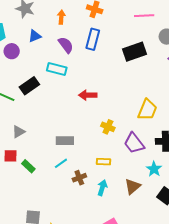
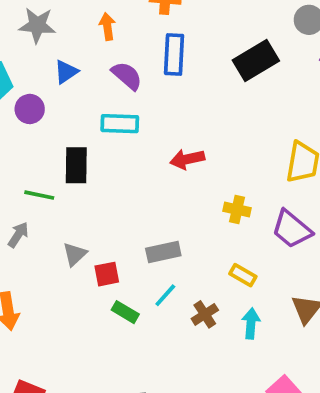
black rectangle: (29, 86) -> (76, 165), turned -42
red square: (10, 156) -> (107, 274), moved
yellow rectangle: (104, 162) -> (243, 275), turned 40
green rectangle: (28, 166) -> (125, 312), moved

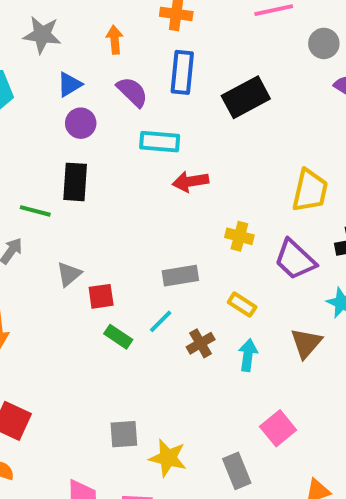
black rectangle: (256, 60) -> (246, 97), moved
purple circle: (30, 109) -> (81, 123), moved
cyan rectangle: (120, 124) -> (160, 142), moved
gray rectangle: (163, 252) -> (180, 276), moved

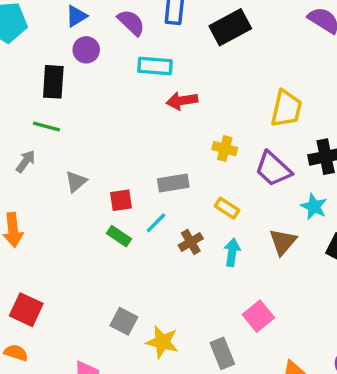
black rectangle: (75, 182) -> (53, 82), moved
red square: (101, 296) -> (121, 200), moved
gray square: (124, 434) -> (124, 321), turned 32

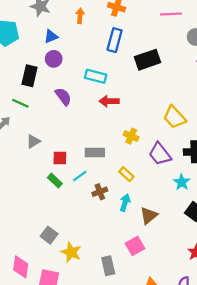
purple semicircle: (131, 23) -> (63, 97), moved
yellow trapezoid: (286, 109) -> (174, 117), turned 115
brown triangle: (283, 242) -> (149, 216), moved

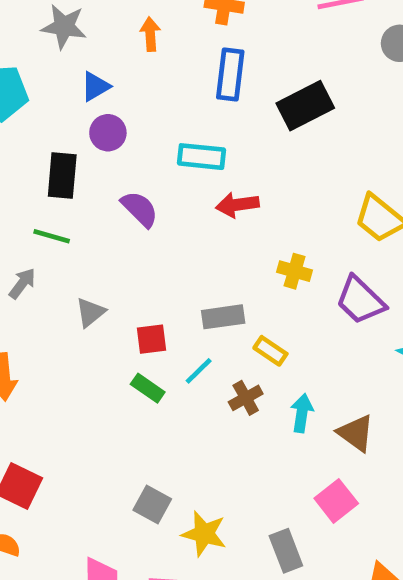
yellow rectangle: (126, 174) -> (270, 351), moved
brown triangle: (149, 216) -> (356, 433), turned -36

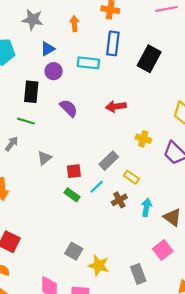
black rectangle: (305, 106) -> (149, 59), turned -35
cyan rectangle: (201, 157) -> (88, 63), moved
gray rectangle: (223, 317) -> (109, 161), turned -36

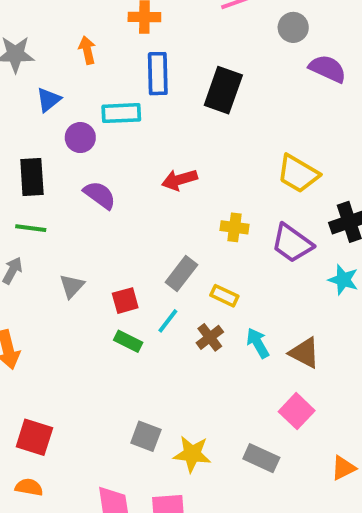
purple circle: (54, 71) -> (80, 138), moved
cyan arrow: (146, 207) -> (258, 343), turned -30
gray rectangle: (138, 274) -> (261, 458), turned -36

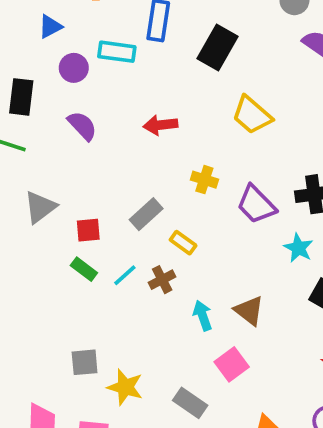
yellow trapezoid: (298, 174) -> (252, 115), moved
gray triangle: (72, 286) -> (40, 207), size x1.4
cyan line: (168, 321) -> (125, 275), moved
cyan arrow: (258, 343) -> (203, 316), moved
gray square: (146, 436) -> (85, 362), turned -36

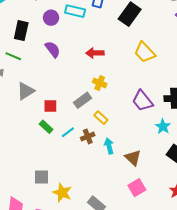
yellow cross: (204, 180) -> (100, 83), moved
cyan arrow: (203, 316) -> (109, 146), moved
pink square: (232, 364) -> (137, 188), moved

